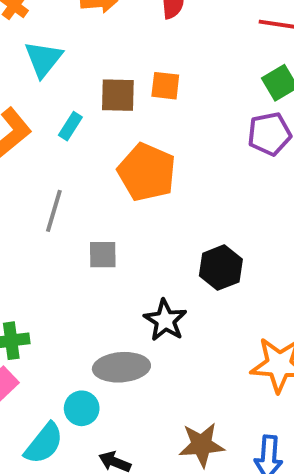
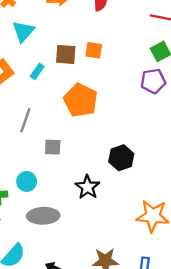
gray ellipse: (121, 367) -> (43, 216), moved
cyan circle: (82, 408) -> (27, 181), moved

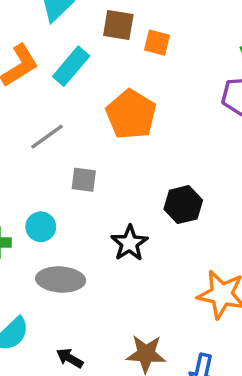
brown square: (66, 54) -> (118, 25), moved
cyan rectangle: (37, 71) -> (71, 66), size x1.6
gray line: (25, 120) -> (47, 137), turned 30

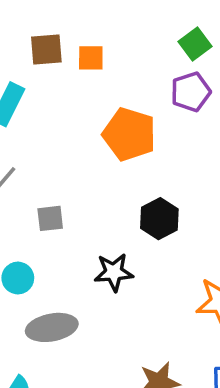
orange pentagon: (131, 114) -> (129, 134), moved
black star: (129, 243) -> (114, 272), turned -30

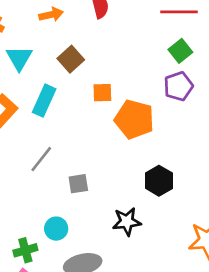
brown square: (46, 50) -> (71, 59), turned -35
orange square: (91, 58) -> (102, 93), moved

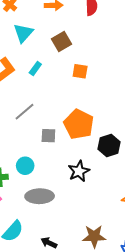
cyan rectangle: (44, 101) -> (35, 68), size x0.6
orange pentagon: (134, 119) -> (79, 124), moved
black star: (127, 222) -> (79, 171), turned -30

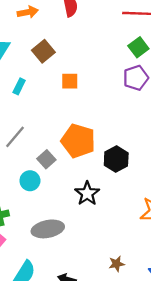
gray square: (48, 136) -> (46, 159), turned -35
cyan circle: (25, 166) -> (30, 181), moved
brown star: (94, 236) -> (117, 264), size x0.6

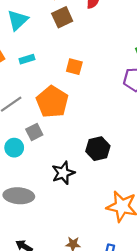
brown square: (43, 51) -> (62, 17), moved
cyan rectangle: (19, 86) -> (27, 59), turned 32
orange pentagon: (78, 141) -> (52, 102), moved

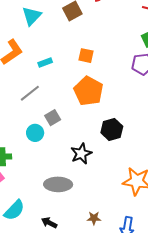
cyan rectangle: (27, 59) -> (45, 63), moved
orange pentagon: (52, 102) -> (88, 91), moved
gray ellipse: (19, 196) -> (58, 184), moved

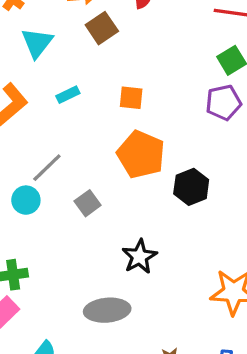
cyan rectangle: (45, 63) -> (68, 95), moved
black hexagon: (112, 129) -> (191, 187), moved
cyan circle: (35, 133) -> (26, 200), moved

